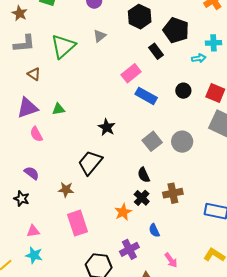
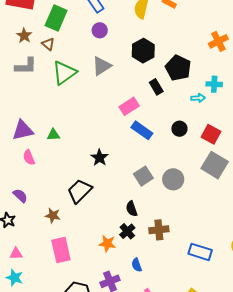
gray triangle: (100, 36) -> (102, 66), size x1.5
brown triangle: (34, 74) -> (48, 44), moved
orange star: (123, 212) -> (107, 244), turned 30

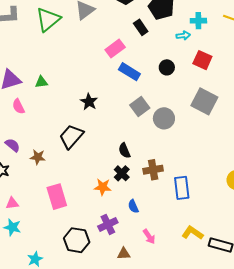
red square: (211, 134) -> (202, 60), moved
gray square: (143, 176) -> (140, 107), moved
brown star: (53, 216) -> (38, 157), moved
blue rectangle: (200, 252) -> (182, 188), moved, turned 70

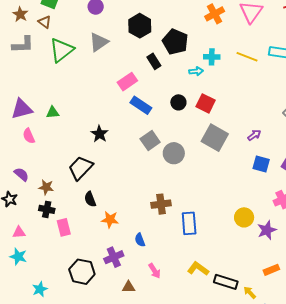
red square: (202, 60) -> (206, 103), moved
black semicircle: (124, 151) -> (90, 199), moved
black cross: (122, 173) -> (47, 209), moved, turned -35
pink rectangle: (57, 197) -> (64, 227), size x0.7

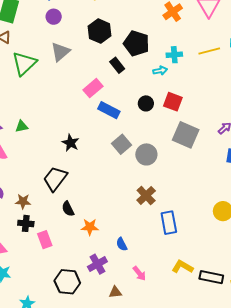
yellow line: (247, 57) -> (209, 51), turned -30
brown cross: (161, 204) -> (146, 195), moved, turned -30

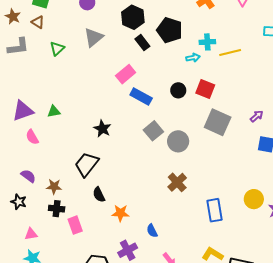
yellow line: (209, 51) -> (230, 53), moved
green triangle: (24, 63) -> (57, 49), size x0.6
black rectangle: (117, 65) -> (142, 43), moved
blue rectangle: (169, 223) -> (215, 210), moved

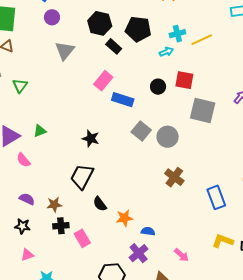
green triangle: (57, 49) -> (20, 86), moved
blue semicircle: (152, 231) -> (148, 231), moved, turned 136
pink triangle: (31, 234) -> (27, 255), moved

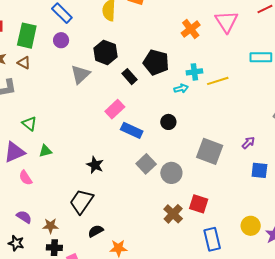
purple circle: (52, 17) -> (61, 40), moved
black hexagon: (100, 23) -> (106, 52), moved
red square: (184, 80) -> (199, 204), moved
green triangle: (20, 86) -> (29, 124), moved, turned -35
black semicircle: (100, 204) -> (96, 231), turned 91

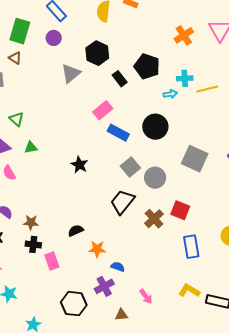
black circle: (168, 122) -> (155, 127), size x1.6
black trapezoid: (82, 202) -> (122, 202), moved

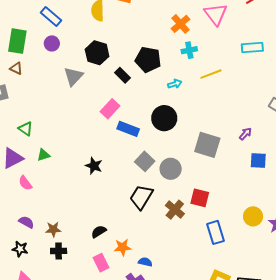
cyan cross: (185, 78) -> (189, 50), moved
pink rectangle: (52, 261) -> (101, 263), moved

